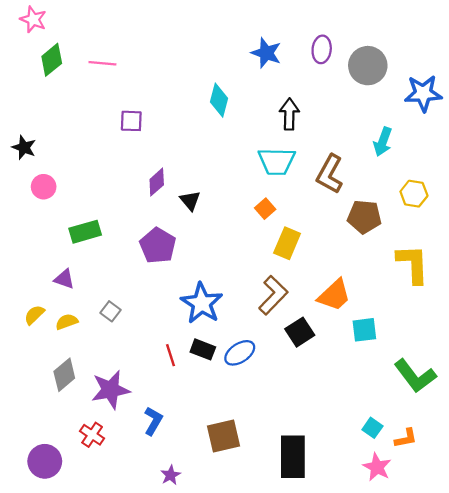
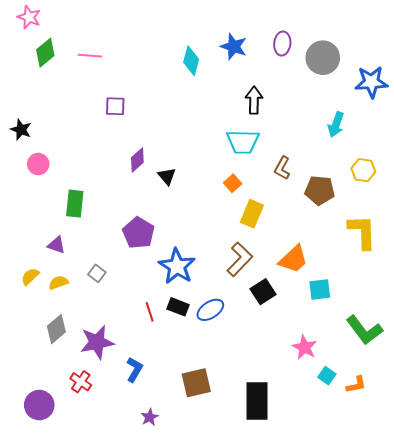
cyan diamond: (219, 100) -> (191, 61), moved
brown L-shape: (330, 174) -> (282, 168), moved, size x0.7
green rectangle: (85, 232) -> (75, 204), turned -68
purple pentagon: (158, 246) -> (138, 233), moved
pink star: (377, 467) -> (305, 347), moved

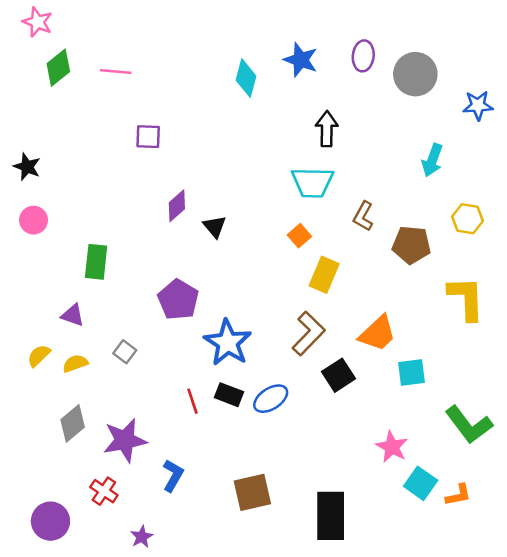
blue star: (371, 82) -> (478, 105), size x0.7
pink circle: (38, 164) -> (34, 220), moved
cyan square: (327, 376) -> (421, 483), size x1.4
purple star: (150, 417) -> (142, 537), moved

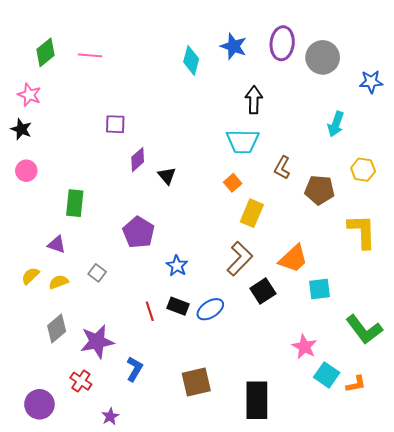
pink star: (37, 22) -> (29, 95), moved
purple ellipse: (363, 56) -> (282, 43), size x1.4
purple square: (148, 137) -> (115, 124), moved
blue star: (228, 343) -> (177, 266), size x0.6

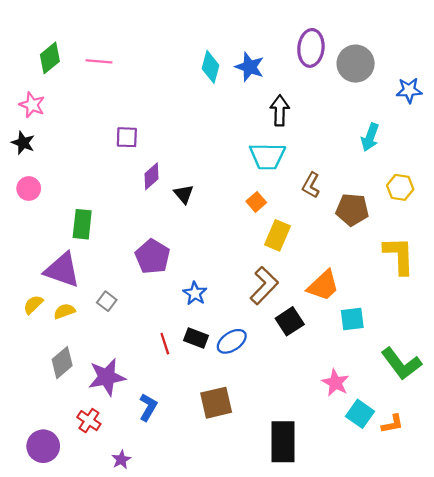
blue star: (234, 46) -> (250, 67), moved
purple triangle: (57, 244) -> (62, 270), size x1.8
brown square: (196, 382) -> (216, 403), moved

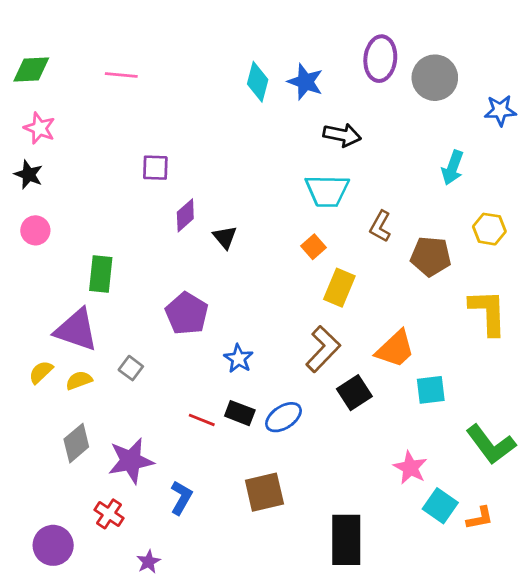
green diamond: (50, 58) -> (31, 70), moved, turned 36
black arrow: (280, 110) -> (342, 135), turned 100
red line: (165, 344) -> (202, 420), turned -50

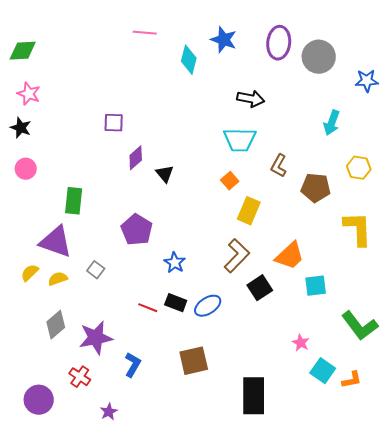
pink line: (121, 75) -> (145, 33), moved
blue star: (305, 82) -> (224, 40), moved
pink star: (410, 468) -> (301, 343), size x0.7

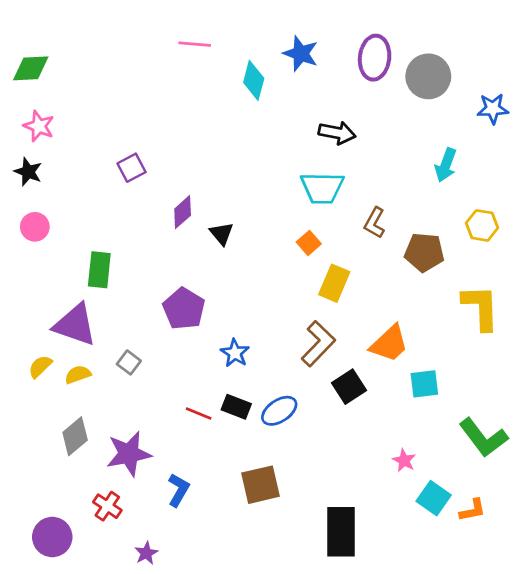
purple square: (114, 123) -> (132, 168), moved, turned -30

